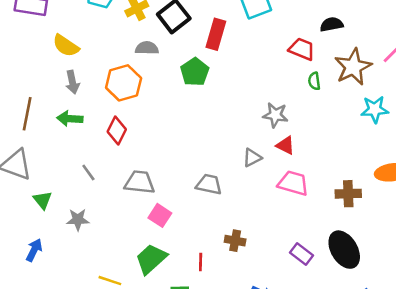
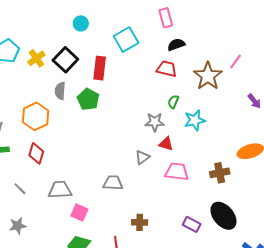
black semicircle: (332, 24) -> (176, 45), moved
gray semicircle: (147, 48) -> (60, 91), moved, turned -78
green semicircle: (314, 81) -> (173, 102), moved, turned 40
cyan star: (375, 109) -> (195, 120), moved

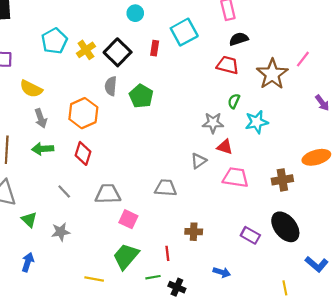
red rectangle: (100, 68) -> (155, 48), moved, size x0.6

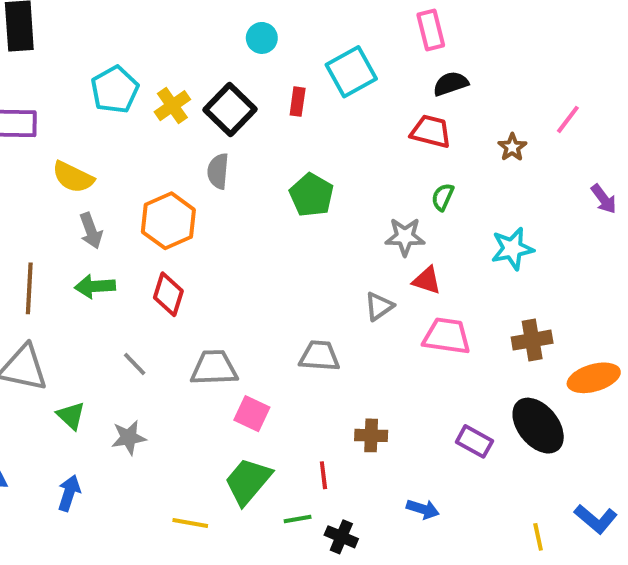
brown star: (272, 74) -> (512, 147), size x0.5
green pentagon: (141, 96) -> (311, 195), moved
cyan star: (257, 122) -> (512, 249), moved
orange ellipse: (316, 157) -> (594, 378), moved
blue L-shape: (317, 264) -> (596, 519), moved

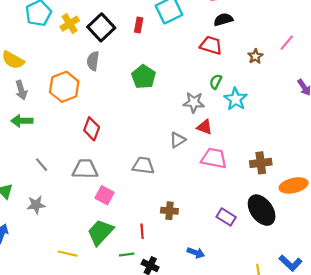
cyan star: (512, 249) -> (236, 99), moved, turned -30
red diamond: (168, 294) -> (92, 129), moved

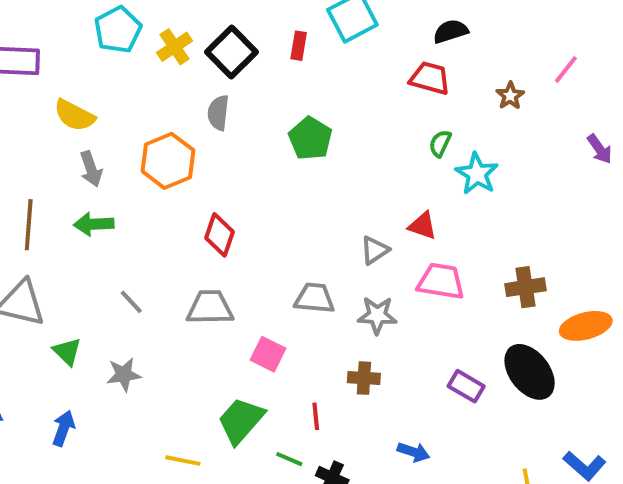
gray star: (194, 102) -> (377, 315), moved
pink square: (105, 195) -> (268, 354), moved
green line: (127, 254) -> (289, 459), turned 32

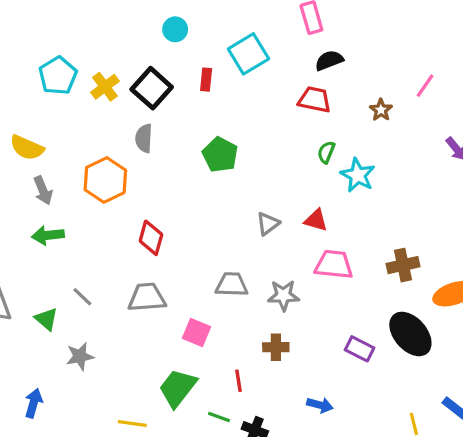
gray triangle: (375, 250) -> (268, 224), moved
green triangle: (67, 352) -> (46, 319), moved

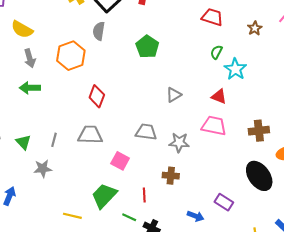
red triangle: (316, 220) -> (219, 97), moved
gray line: (82, 297) -> (54, 140), moved, turned 56
purple rectangle: (360, 349) -> (224, 202), moved

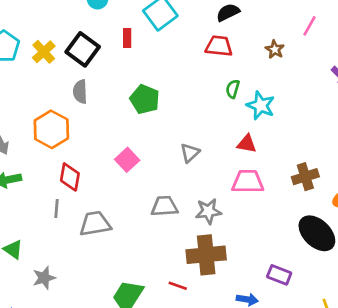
red diamond: (97, 96) -> (70, 177), moved
gray line: (54, 140) -> (56, 208), moved
pink square: (120, 161) -> (127, 160), moved, turned 30
brown cross: (171, 176) -> (206, 255), size x1.8
red line: (144, 195) -> (178, 286), turned -56

